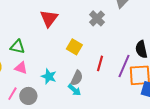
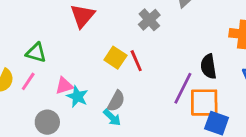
red line: (100, 63) -> (136, 61), moved, turned -42
pink triangle: (21, 68) -> (64, 86), moved, turned -40
pink line: (12, 94) -> (28, 81), moved

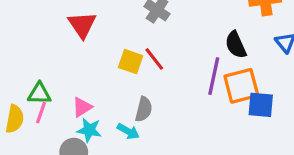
green triangle: (36, 53) -> (39, 94), moved
cyan star: (77, 97) -> (89, 130), moved
cyan arrow: (112, 118) -> (128, 131), moved

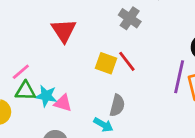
pink triangle: (82, 107) -> (63, 103), turned 48
pink line: (41, 113) -> (21, 72), moved, turned 30
cyan star: (89, 130) -> (46, 96), moved

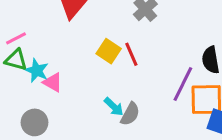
gray semicircle: (117, 105) -> (130, 114), moved
cyan arrow: (103, 125) -> (114, 107), moved

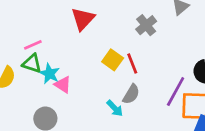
gray semicircle: (130, 114) -> (131, 94), moved

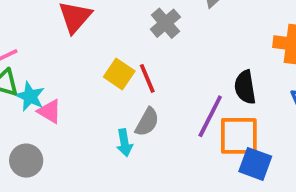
cyan arrow: (115, 108) -> (124, 143), turned 36

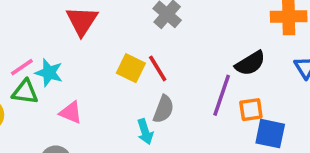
black semicircle: (245, 87) -> (250, 63), turned -104
cyan star: (30, 96) -> (49, 73), moved
orange square: (239, 136) -> (251, 110), size x0.6

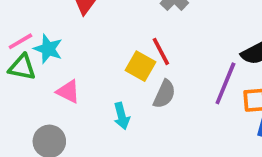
yellow square: (131, 68) -> (141, 66), moved
cyan arrow: (145, 132) -> (122, 116), moved

